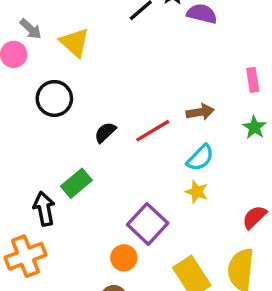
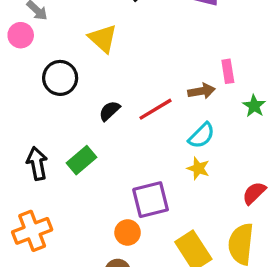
yellow triangle: (75, 43) -> (103, 38), moved
pink rectangle: (253, 80) -> (228, 71), moved
black arrow: (44, 209) -> (37, 163), moved
purple square: (148, 224) -> (151, 200), turned 33

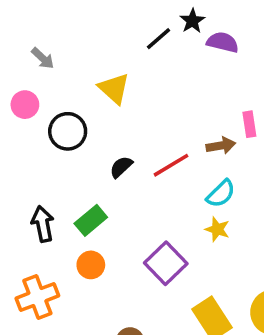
pink circle: (21, 35) -> (25, 105), moved
purple square: (151, 200) -> (166, 263), turned -30
orange circle: (128, 232) -> (91, 265), moved

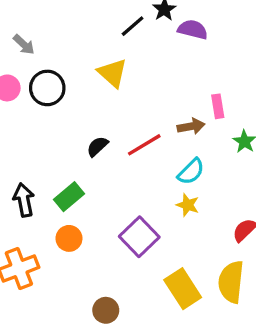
yellow triangle: (114, 89) -> (112, 73), moved
black circle: (68, 131) -> (47, 88), moved

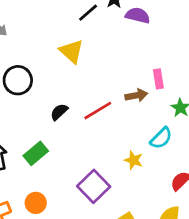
black circle: (47, 88) -> (18, 80), moved
cyan semicircle: (191, 172) -> (161, 138), moved
orange circle: (69, 238) -> (36, 203), moved

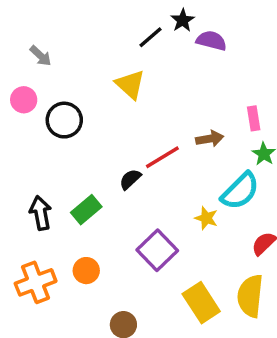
pink rectangle: (158, 79) -> (254, 118), moved
black semicircle: (59, 112) -> (130, 179), moved
cyan semicircle: (161, 138) -> (240, 191), size x1.4

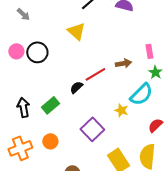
pink circle: (24, 100) -> (16, 51), moved

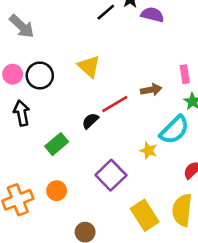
gray arrow: (23, 14) -> (22, 26), size x1.5
yellow triangle: (76, 31) -> (89, 66), moved
black arrow: (23, 107) -> (22, 113), moved

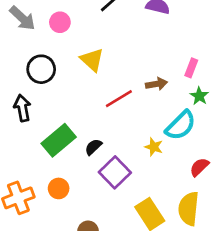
pink circle: (13, 74) -> (60, 22), moved
pink rectangle: (185, 74) -> (191, 68), turned 30
black semicircle: (90, 121) -> (93, 147), moved
green rectangle: (57, 144) -> (59, 140), size x1.4

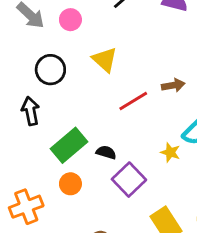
black semicircle: (93, 147) -> (106, 152), turned 60
orange circle: (59, 188) -> (70, 184), moved

